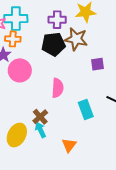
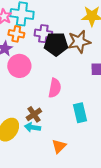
purple cross: (57, 20) -> (43, 34), moved
brown star: (76, 39) -> (79, 42), turned -30
cyan arrow: (40, 130) -> (33, 127), turned -63

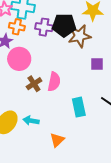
black pentagon: (56, 44) -> (64, 25), moved
brown cross: (34, 114) -> (34, 84), moved

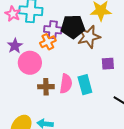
orange cross: (17, 27) -> (48, 42), moved, turned -35
brown cross: (34, 84) -> (46, 87), turned 35
cyan rectangle: (79, 107) -> (85, 85), moved

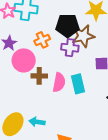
purple cross: (53, 30) -> (70, 48), moved
brown cross: (46, 87) -> (39, 76), moved

